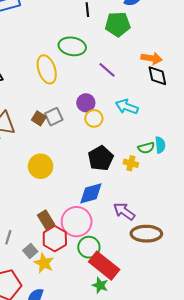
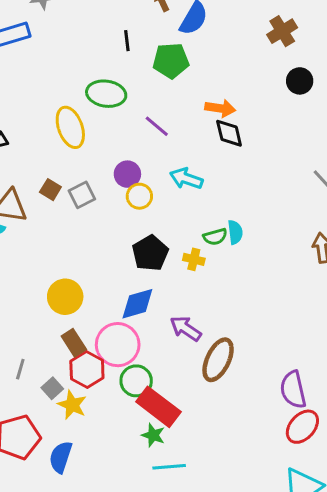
brown square: (39, 118) -> (50, 190), moved
yellow circle: (41, 166) -> (65, 297), moved
brown ellipse: (146, 234) -> (218, 360), turned -64

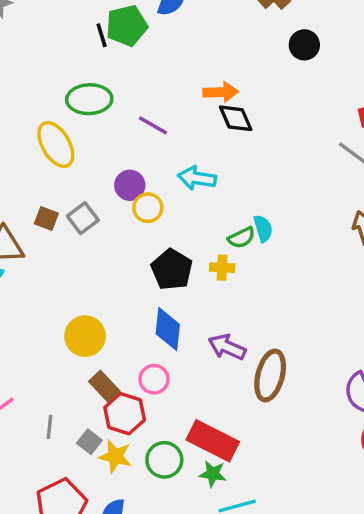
green pentagon: (171, 61) -> (127, 26), moved
blue diamond: (137, 304) -> (168, 329), turned -57
pink circle: (118, 345) -> (154, 379), size x0.6
green circle: (136, 381) -> (164, 460), moved

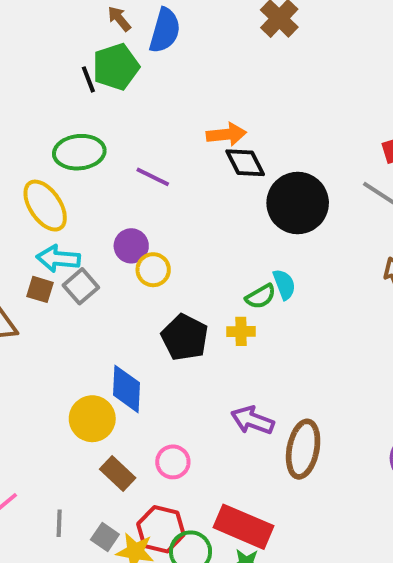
black circle: (304, 45) -> (298, 203), moved, size x1.8
cyan arrow: (197, 178) -> (58, 259), moved
blue diamond: (168, 329) -> (127, 389), moved
red hexagon: (125, 414) -> (161, 529), moved

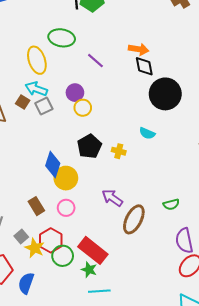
cyan semicircle: (284, 284) -> (147, 133), turned 119
green semicircle: (261, 296) -> (171, 204), moved
yellow circle: (92, 419) -> (66, 178), moved

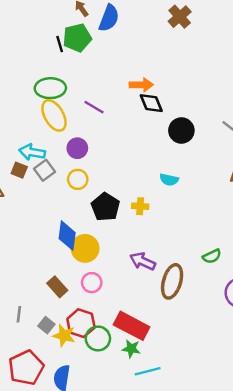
yellow ellipse: (37, 60) -> (54, 115), moved
black circle: (165, 94) -> (181, 130), size x0.7
yellow circle: (83, 108) -> (78, 179), moved

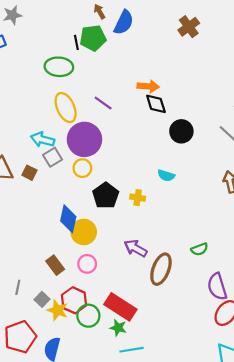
green ellipse: (50, 88) -> (59, 67), moved
purple circle: (77, 148) -> (84, 139), size x1.8
brown square: (19, 170) -> (29, 173), moved

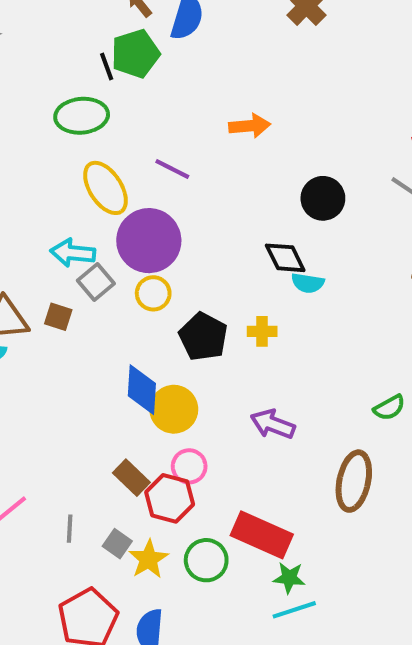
black diamond: (156, 104) -> (285, 258), moved
brown ellipse: (161, 269) -> (354, 481), moved
red hexagon: (74, 300) -> (170, 498), moved
yellow star: (58, 310) -> (148, 559), turned 30
green star: (118, 328) -> (289, 578), moved

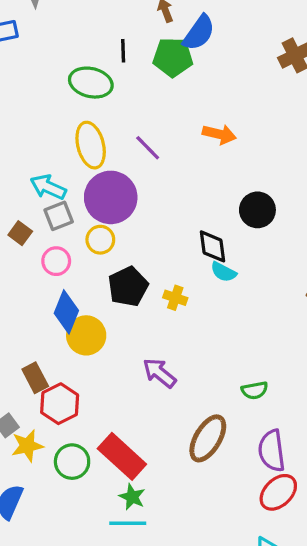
green pentagon: (135, 54) -> (173, 57), moved
pink circle: (189, 466) -> (56, 261), moved

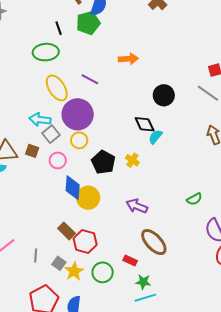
cyan semicircle: (223, 272) -> (155, 137), turned 119
yellow cross: (175, 298) -> (132, 160), turned 32
brown ellipse: (208, 438) -> (154, 242), moved, turned -56
red rectangle: (122, 456) -> (130, 260), size x0.5

